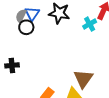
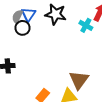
cyan cross: (90, 24) -> (86, 25), turned -32

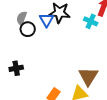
blue triangle: (28, 14) -> (47, 20), moved

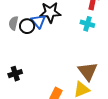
cyan cross: (91, 21) -> (87, 24), moved
black circle: (28, 29) -> (27, 26), moved

